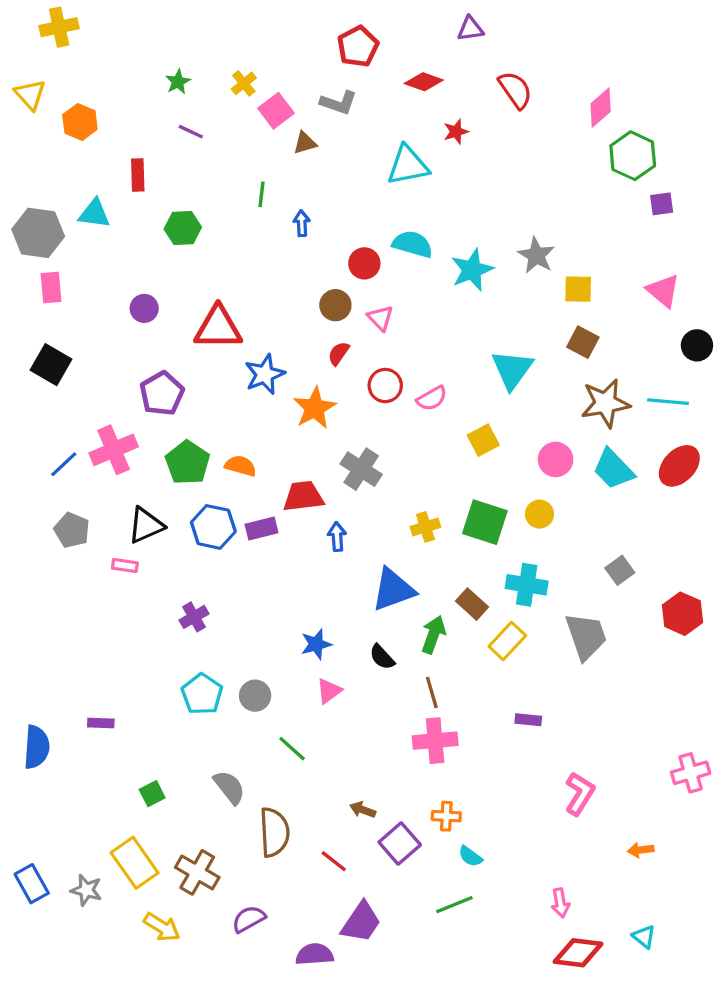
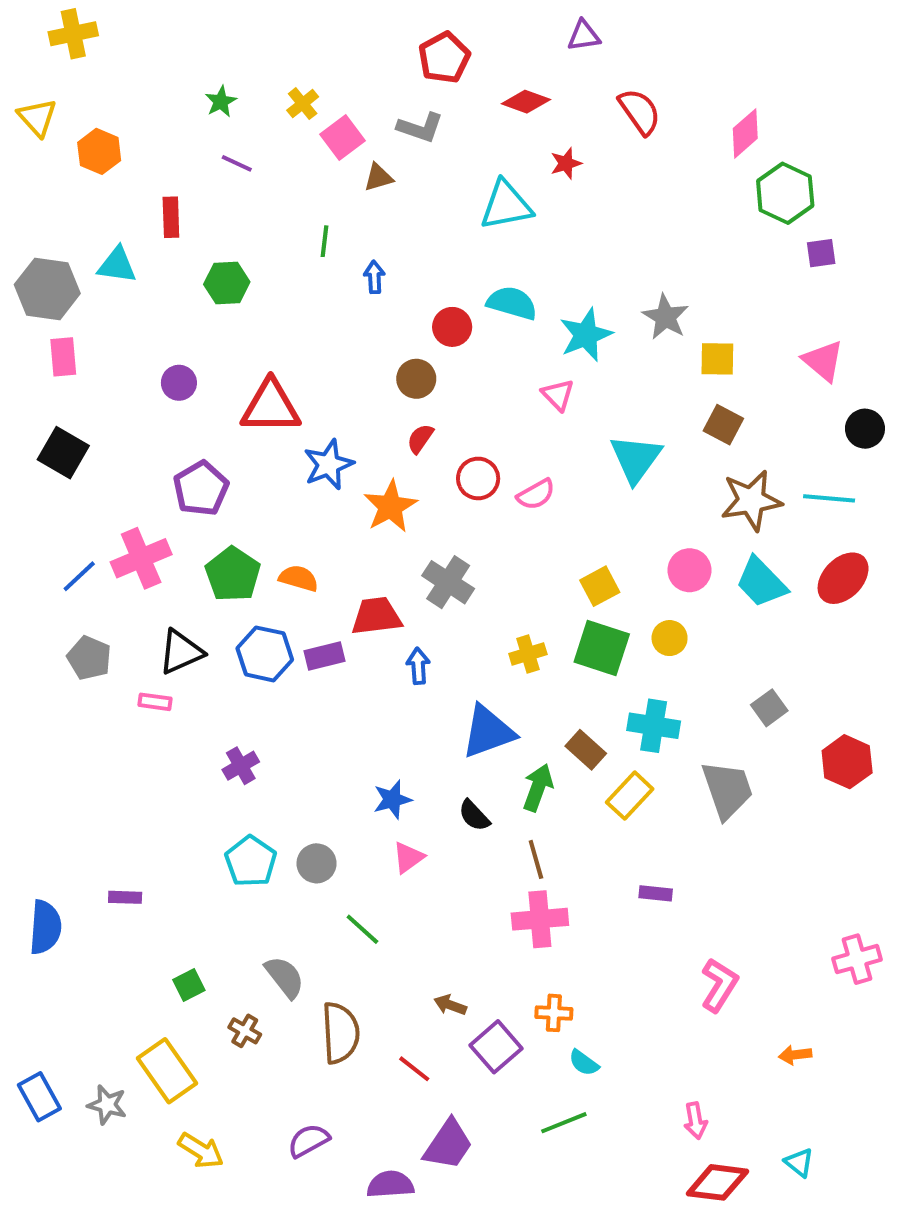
pink triangle: (380, 318) -> (558, 395), moved
yellow square: (483, 440) -> (600, 586), moved
brown cross: (197, 872) -> (245, 1031), moved, size x0.6

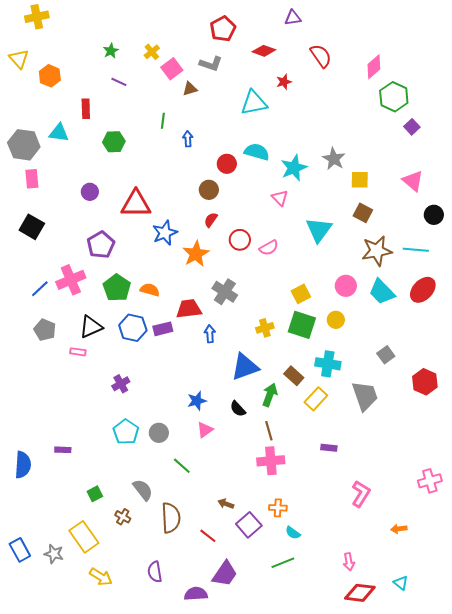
purple square: (821, 253) -> (412, 127), turned -35
purple semicircle: (309, 1141) -> (155, 572), turned -70

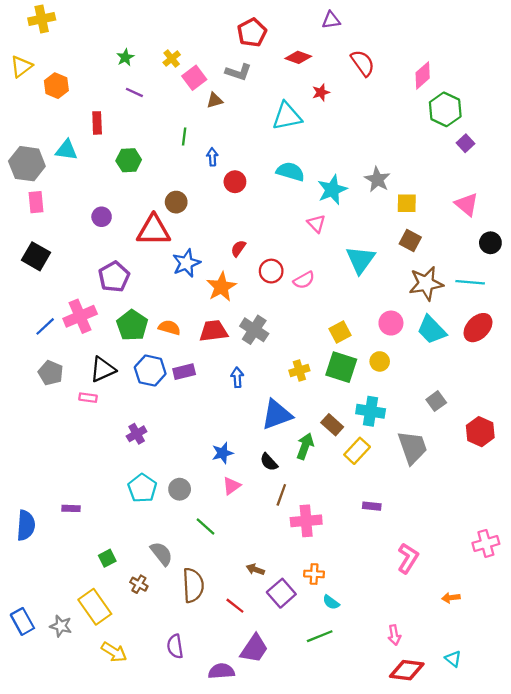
yellow triangle: (19, 59) -> (21, 66), turned 35
red circle: (227, 164) -> (235, 182), moved
brown circle: (209, 190) -> (176, 202), moved
red trapezoid: (189, 309) -> (213, 331), moved
brown line: (269, 431) -> (281, 495), moved, turned 36

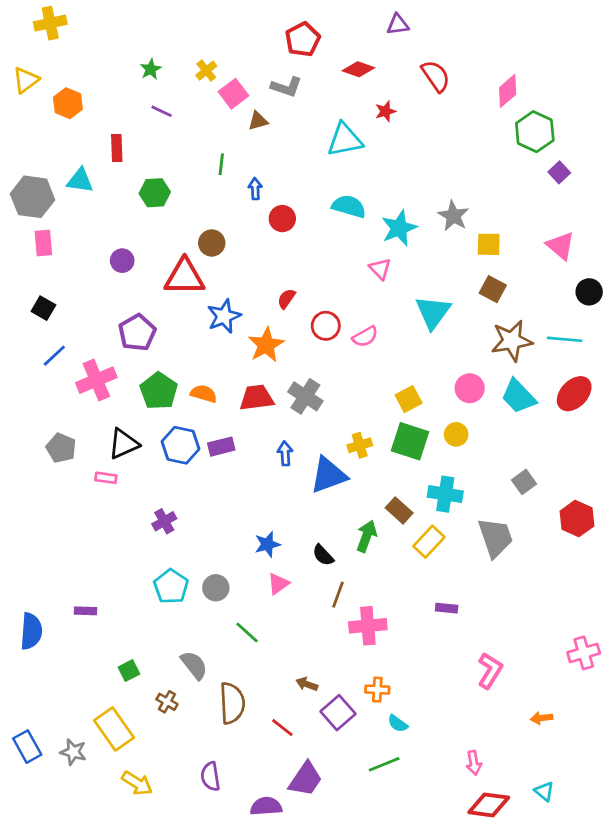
black square: (36, 256) -> (43, 308), size x0.7
blue line: (45, 326) -> (54, 356), moved
blue triangle: (277, 415) -> (328, 475), moved

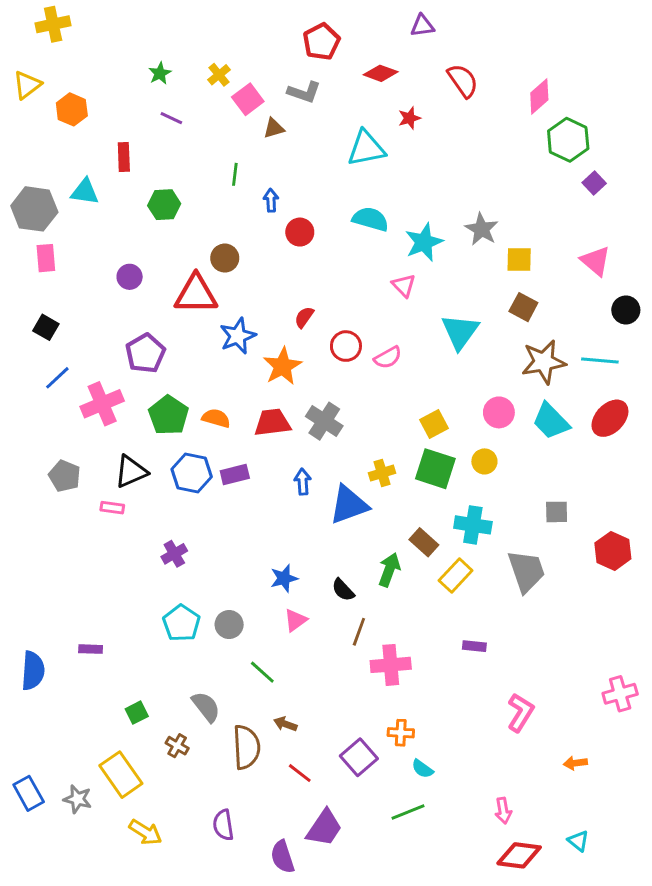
gray square: (524, 482) -> (557, 512), turned 35
brown arrow: (307, 684) -> (285, 724), moved
purple semicircle: (266, 806) -> (282, 857), turned -104

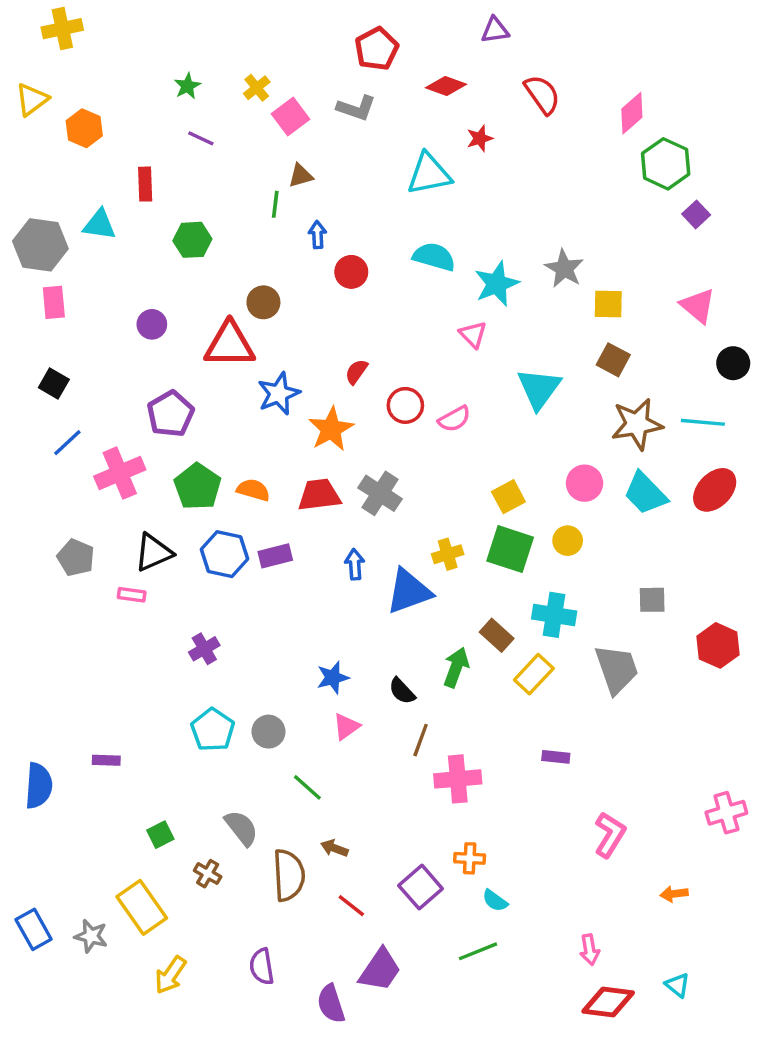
brown triangle: (274, 128) -> (301, 176), moved
yellow arrow: (145, 832) -> (170, 975), turned 92

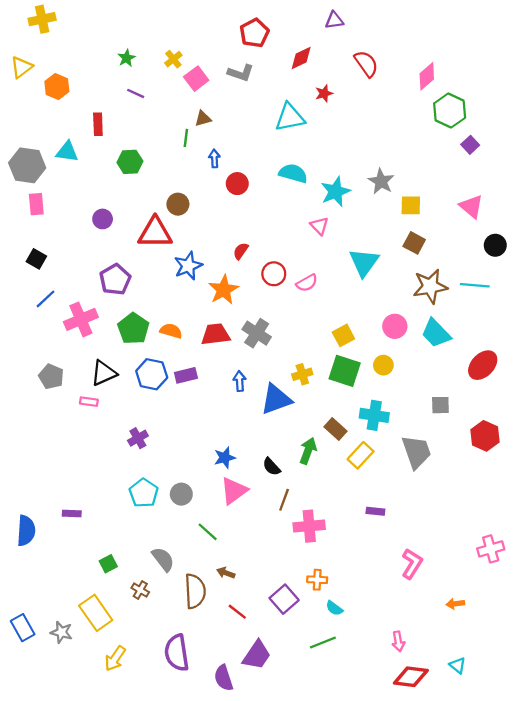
red diamond: (446, 86) -> (301, 58), turned -45
red ellipse: (715, 490) -> (483, 365), moved
pink triangle: (346, 727) -> (234, 491), size x1.5
purple semicircle: (262, 967) -> (177, 653), size x1.5

